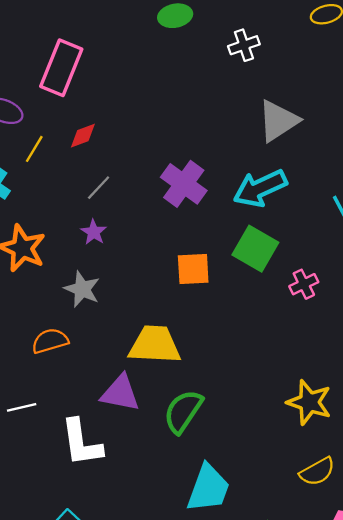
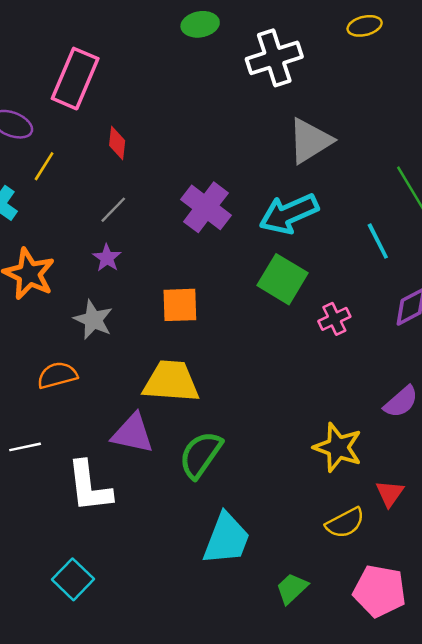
white cross: (244, 45) -> (274, 58), size x1.6
red diamond: (83, 136) -> (117, 143), moved, turned -64
orange square: (193, 269) -> (180, 305), moved

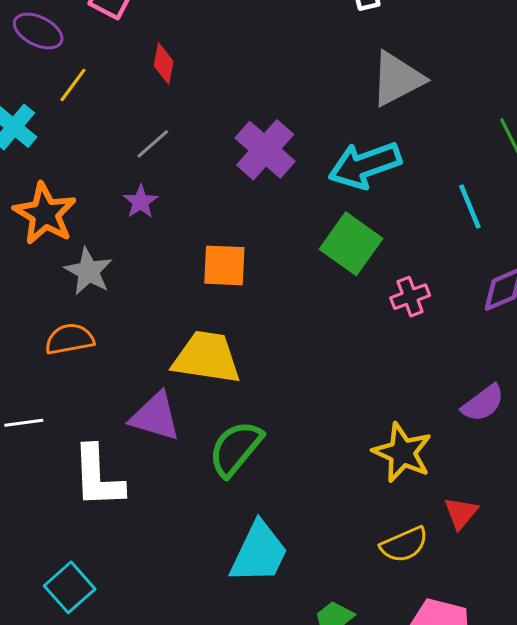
gray star: (93, 320) -> (88, 271), moved

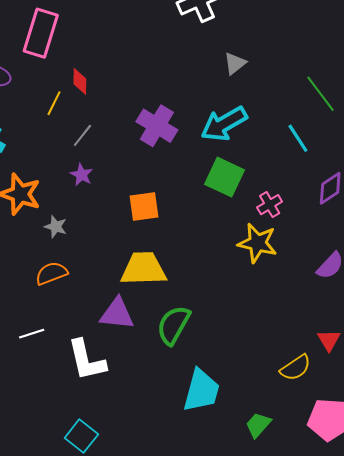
gray triangle: (397, 79) -> (235, 63), size x0.6
yellow line: (73, 85) -> (54, 103), moved
gray star: (88, 271) -> (56, 227), size x0.7
yellow star: (402, 453) -> (257, 243), moved

